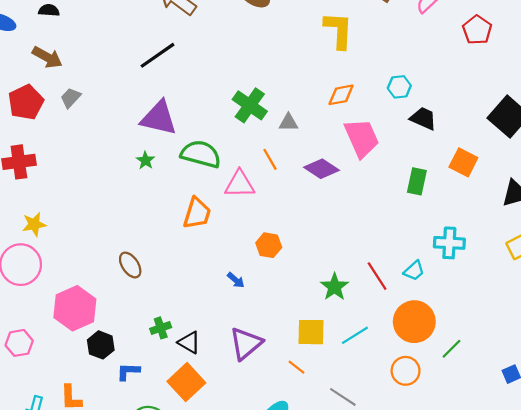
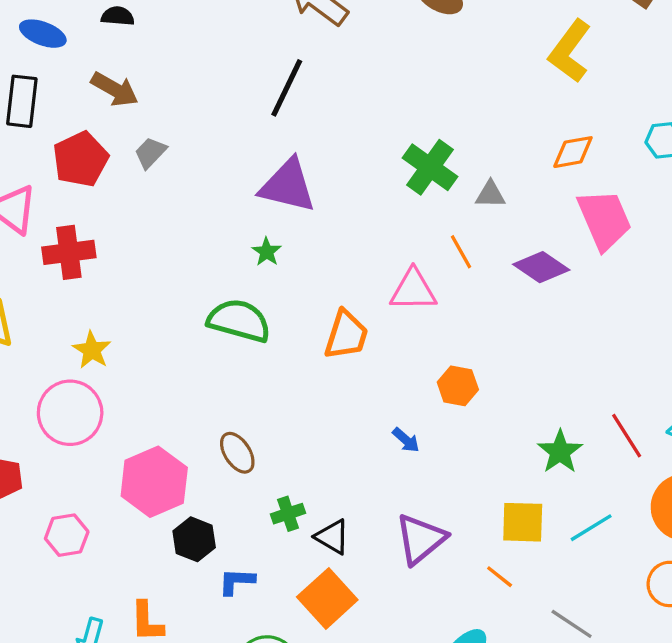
yellow L-shape: (339, 30) -> (570, 51), turned -147
black line: (158, 55) -> (287, 88), turned -30
green semicircle: (201, 154) -> (239, 321), moved
yellow star: (34, 224) -> (92, 350), turned -30
brown ellipse: (130, 265) -> (237, 453), moved

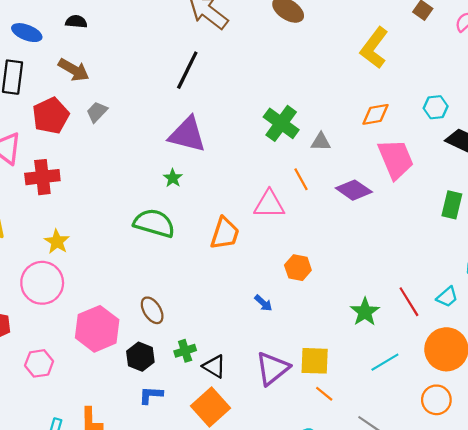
yellow square: (523, 522) -> (315, 361), moved
black hexagon: (194, 539) -> (140, 357), moved

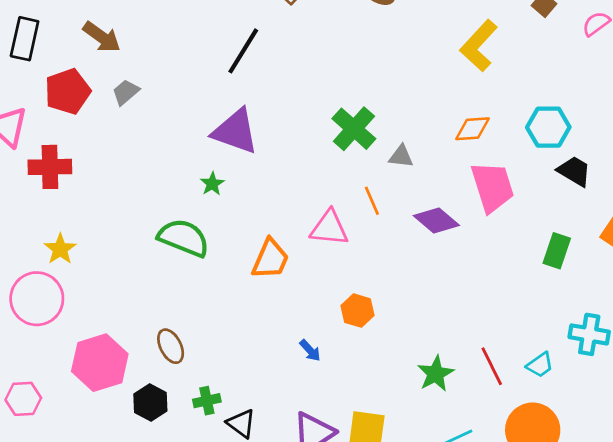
cyan hexagon: (436, 107) -> (548, 127), size x1.4

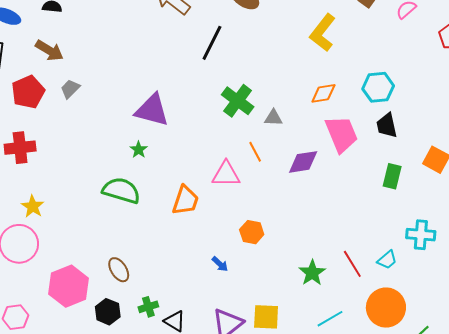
black line: (243, 51) -> (212, 43), moved
black trapezoid: (574, 171) -> (387, 125), moved, turned -128
purple diamond: (436, 220) -> (303, 162), turned -44

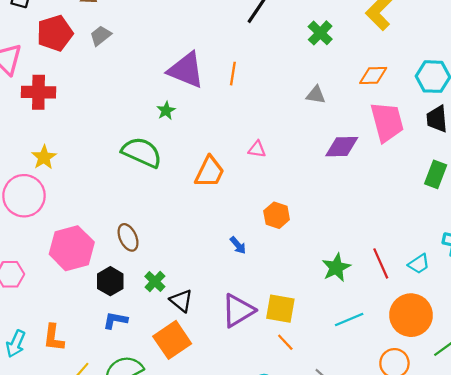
green cross: (238, 101) -> (320, 33), moved, size x0.7
orange line: (255, 152) -> (233, 74), moved, turned 30
pink triangle: (226, 174) -> (257, 149), size x0.6
green cross: (148, 307) -> (155, 282), turned -36

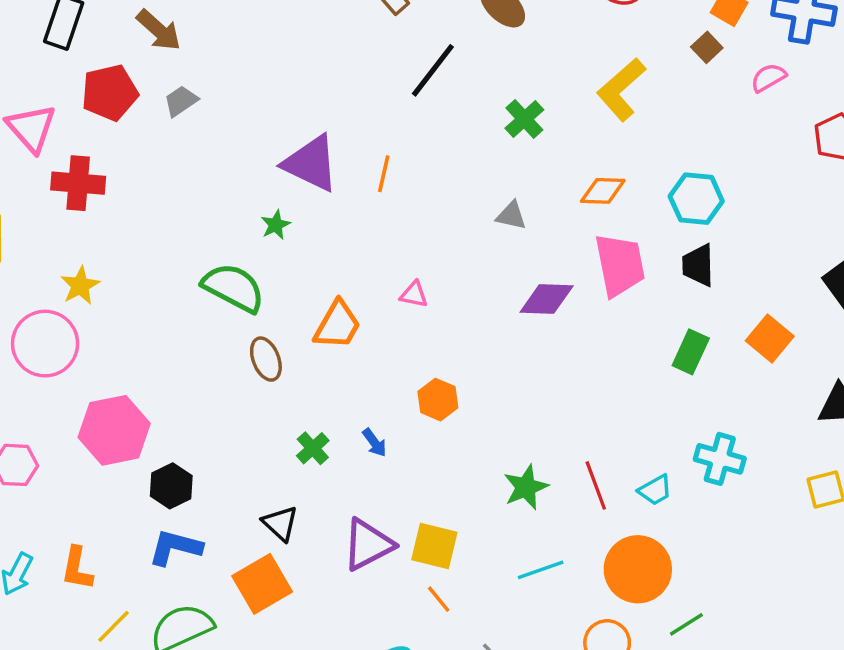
brown ellipse: (128, 237) -> (266, 359), moved
green cross: (155, 282) -> (313, 448), moved
blue L-shape: (115, 320) -> (175, 547), size x1.4

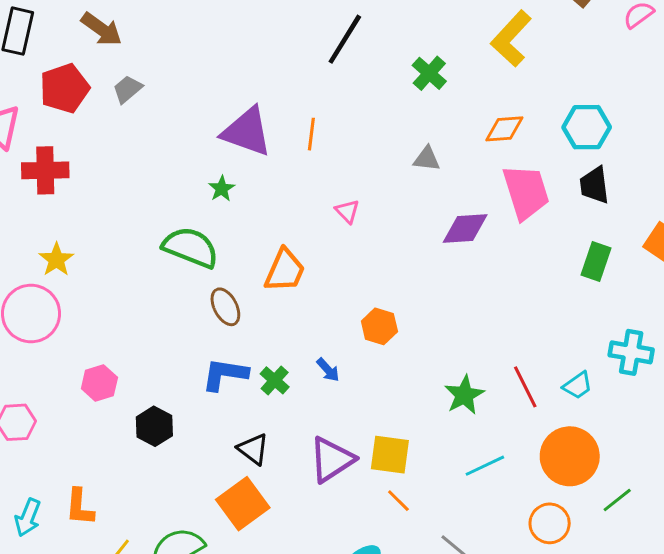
pink triangle: (414, 294) -> (347, 211), moved, turned 40
pink hexagon: (114, 430) -> (99, 383), size x0.6
blue L-shape: (175, 547) -> (225, 374), moved

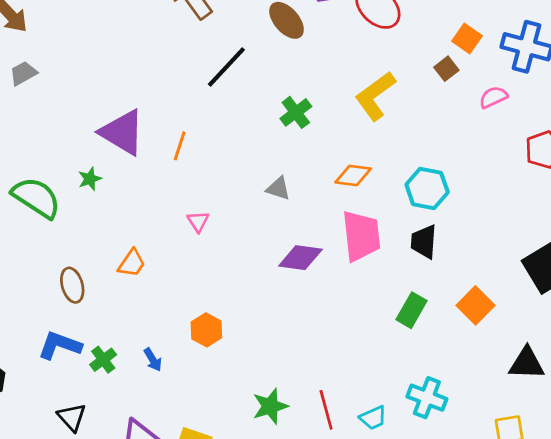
green semicircle: (191, 247) -> (36, 198), moved
orange trapezoid: (285, 270) -> (132, 263), size x0.7

